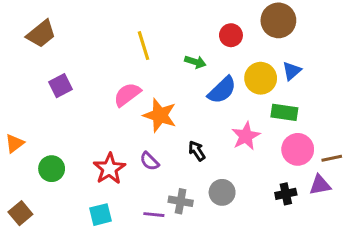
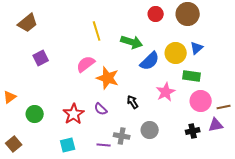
red circle: (231, 35) -> (156, 14), moved
green arrow: (195, 62) -> (132, 42), size x1.5

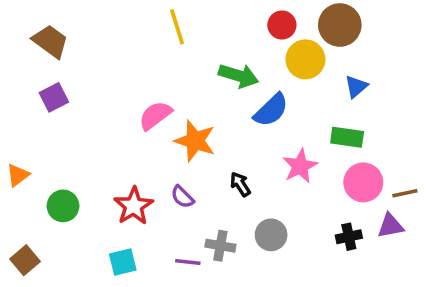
brown trapezoid: (28, 23) -> (50, 41), turned -105
yellow line: (97, 31) -> (177, 27), moved
yellow circle: (176, 53) -> (305, 59), moved
purple square: (41, 58) -> (54, 97), moved

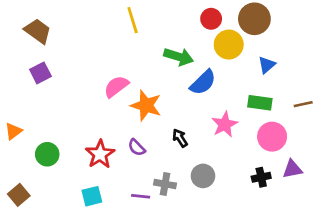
brown line: (405, 193) -> (303, 104), moved

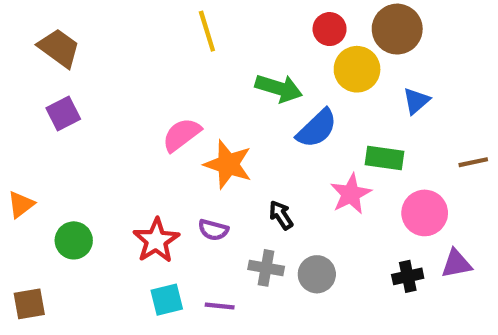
green rectangle: (260, 103) -> (384, 158), moved
purple semicircle: (137, 147) -> (213, 230), turned -30
gray cross: (165, 184) -> (266, 268), moved
brown square: (19, 195) -> (29, 304), turned 30
cyan square: (92, 196) -> (167, 300), moved

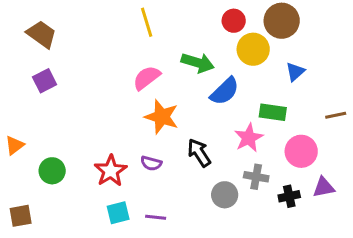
pink semicircle: (182, 135) -> (147, 78), moved
black arrow: (281, 215) -> (199, 153), size x1.4
gray cross: (266, 268) -> (256, 177), moved

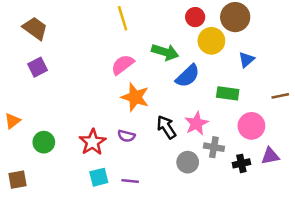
pink star: (249, 138) -> (196, 123), moved

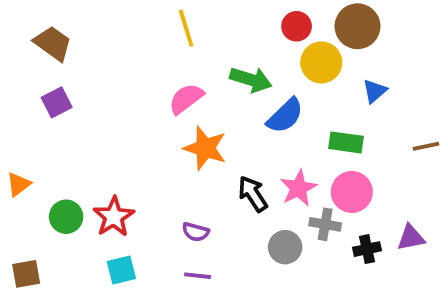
pink circle: (251, 126) -> (352, 192), moved
purple semicircle: (126, 136) -> (196, 232), moved
red star: (93, 142) -> (114, 217), moved
cyan square: (99, 177) -> (121, 270), moved

